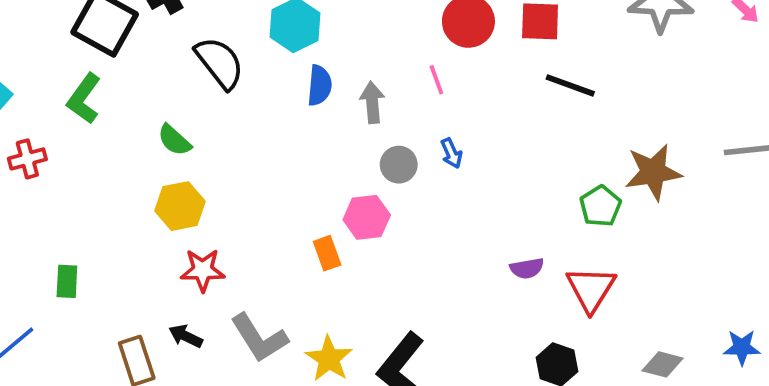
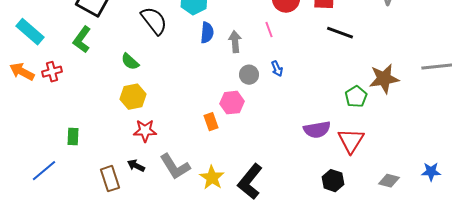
purple semicircle: (527, 268) -> (317, 130), size x1.5

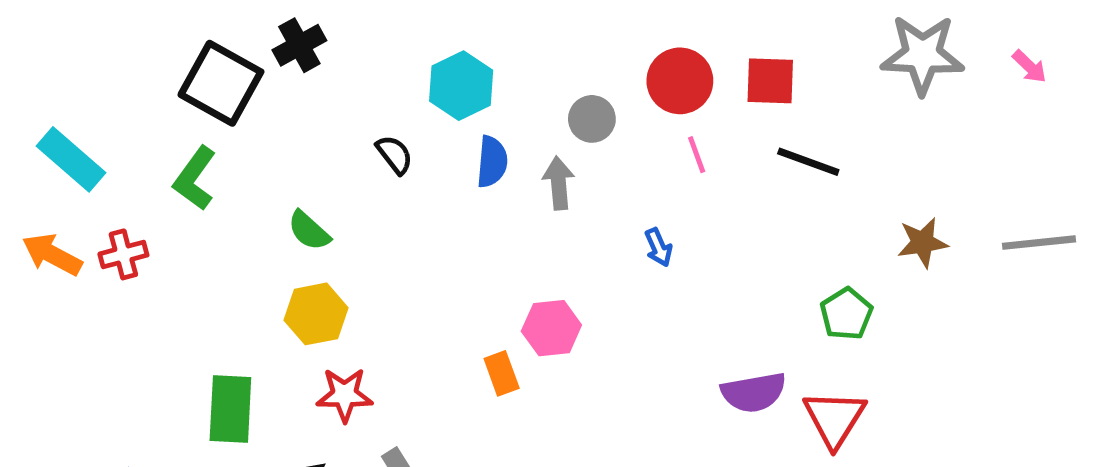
black semicircle: (154, 21) -> (395, 155), moved, size x0.6
pink line: (269, 30) -> (697, 155), moved
gray circle: (249, 75) -> (592, 119), moved
brown star: (384, 79) -> (922, 243), moved, size x0.7
green rectangle: (73, 137) -> (230, 409), moved, size x1.6

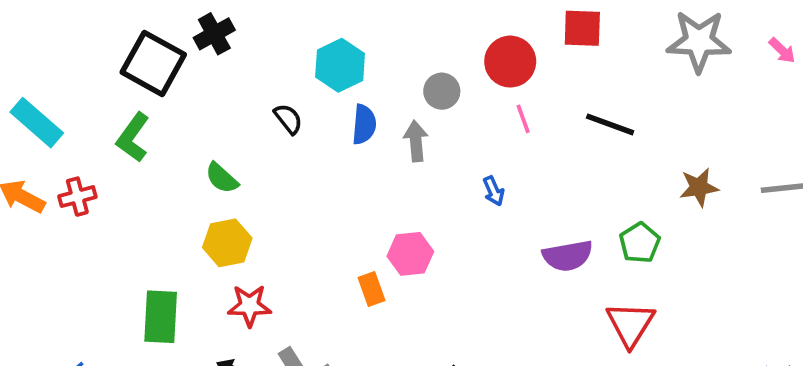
red square: (770, 81) -> (582, 28), moved
purple semicircle: (754, 392) -> (568, 256), moved

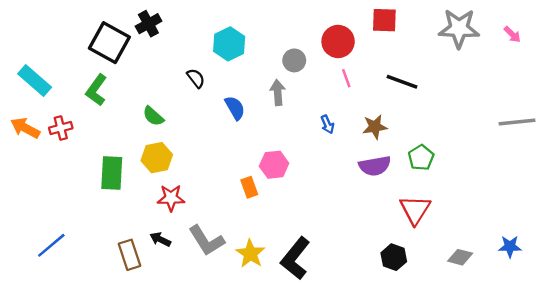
blue semicircle: (364, 124) -> (235, 108), moved, turned -35
brown star: (699, 187) -> (375, 127), moved
green rectangle: (161, 317) -> (112, 173), moved

